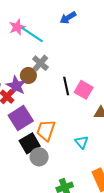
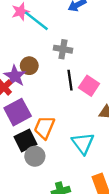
gray cross: (40, 63) -> (63, 49), moved, turned -35
cyan triangle: (82, 142) -> (83, 143), size x1.5

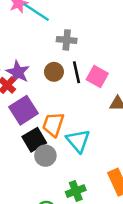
brown circle: (29, 66) -> (54, 72), moved
cyan triangle: (83, 143) -> (78, 141), moved

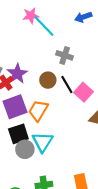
black line: (77, 72) -> (67, 85), turned -30
orange trapezoid: (53, 124) -> (38, 111), moved
cyan triangle: (78, 141) -> (43, 142), moved

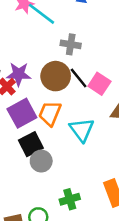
purple star: (17, 74) -> (19, 74), turned -30
brown circle: (48, 80) -> (56, 76), size x1.5
cyan triangle: (43, 142) -> (82, 130), moved

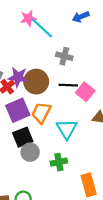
brown circle: (56, 76) -> (36, 82), moved
black line: (79, 78) -> (68, 85), turned -54
green cross: (70, 199) -> (59, 162), moved

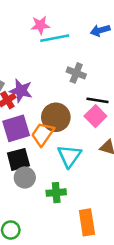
cyan line: (42, 28) -> (55, 38), turned -60
brown circle: (36, 82) -> (56, 117), moved
black line: (68, 85) -> (97, 100), moved

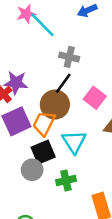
cyan line: (55, 38) -> (43, 25), turned 64
black line: (97, 100) -> (63, 83), moved, turned -55
black square: (18, 159) -> (43, 152), moved

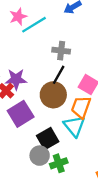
cyan line: (43, 25) -> (34, 25), turned -70
orange trapezoid: (44, 123) -> (81, 107), moved
green cross: (66, 181) -> (59, 163), moved

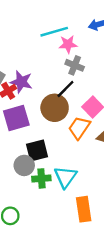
pink star: (18, 17) -> (68, 44), moved
cyan triangle: (74, 126) -> (65, 177), moved

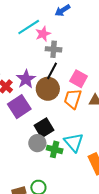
purple star: (21, 82) -> (26, 79), moved, turned -30
green cross: (41, 178) -> (55, 149), turned 35

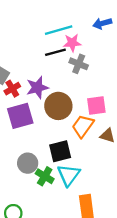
black line: (52, 71) -> (55, 52), moved, turned 30
pink square: (79, 79) -> (96, 105), turned 36
black square: (44, 128) -> (60, 151), moved

